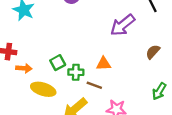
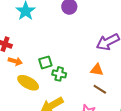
orange triangle: (104, 64) -> (97, 70), moved
brown line: (94, 85) -> (100, 89), moved

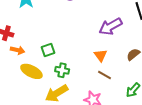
orange triangle: (97, 70) -> (101, 55), turned 48
green cross: (59, 74) -> (62, 70), moved

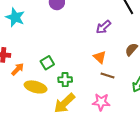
purple arrow: (111, 27) -> (103, 27), size x0.7
orange arrow: (18, 50) -> (18, 69), turned -48

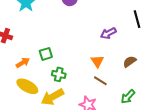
orange arrow: (18, 69) -> (23, 63), moved
yellow ellipse: (36, 87) -> (27, 86), moved

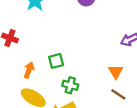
orange arrow: (23, 63) -> (29, 70), turned -40

